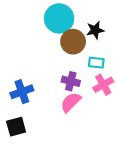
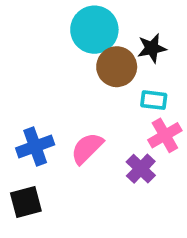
purple cross: (71, 81) -> (141, 169), moved, turned 30
pink semicircle: (71, 102) -> (87, 148), moved

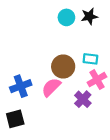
cyan circle: (94, 30) -> (66, 17), moved, size x0.6
black star: (152, 48) -> (89, 16), moved
brown circle: (117, 67) -> (63, 66), moved

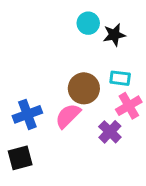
black star: (89, 16) -> (114, 35), moved

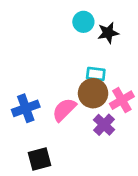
cyan rectangle: (120, 78) -> (96, 74), moved
brown circle: (84, 88) -> (93, 93), moved
black square: (20, 158) -> (39, 159), moved

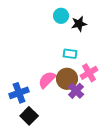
brown circle: (93, 93) -> (67, 79), moved
blue cross: (26, 108) -> (19, 93), moved
black square: (39, 159) -> (29, 116), turned -30

